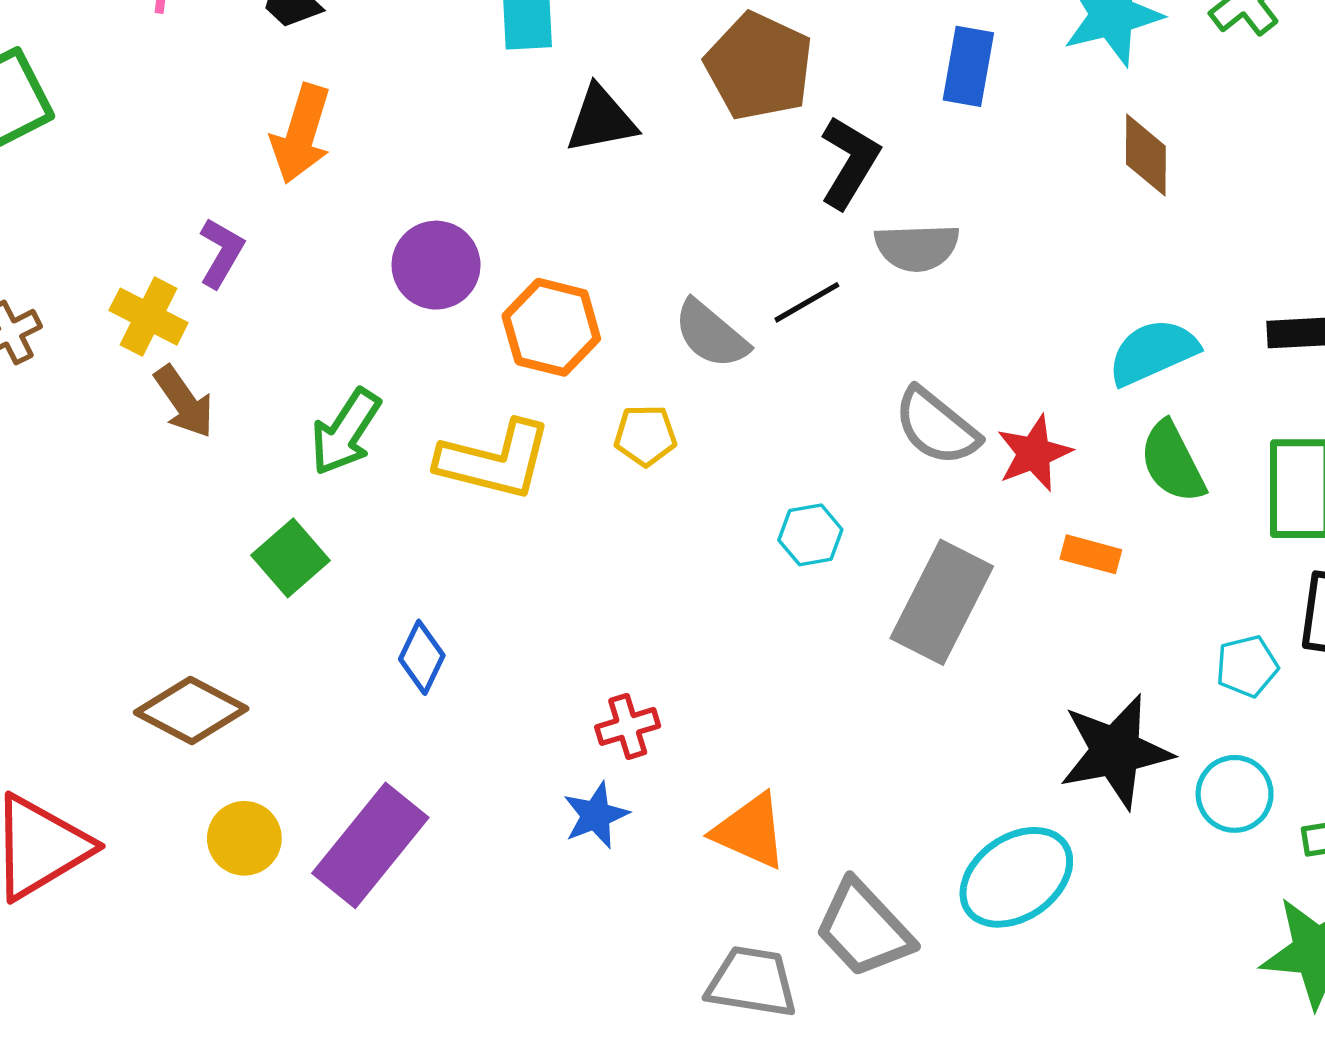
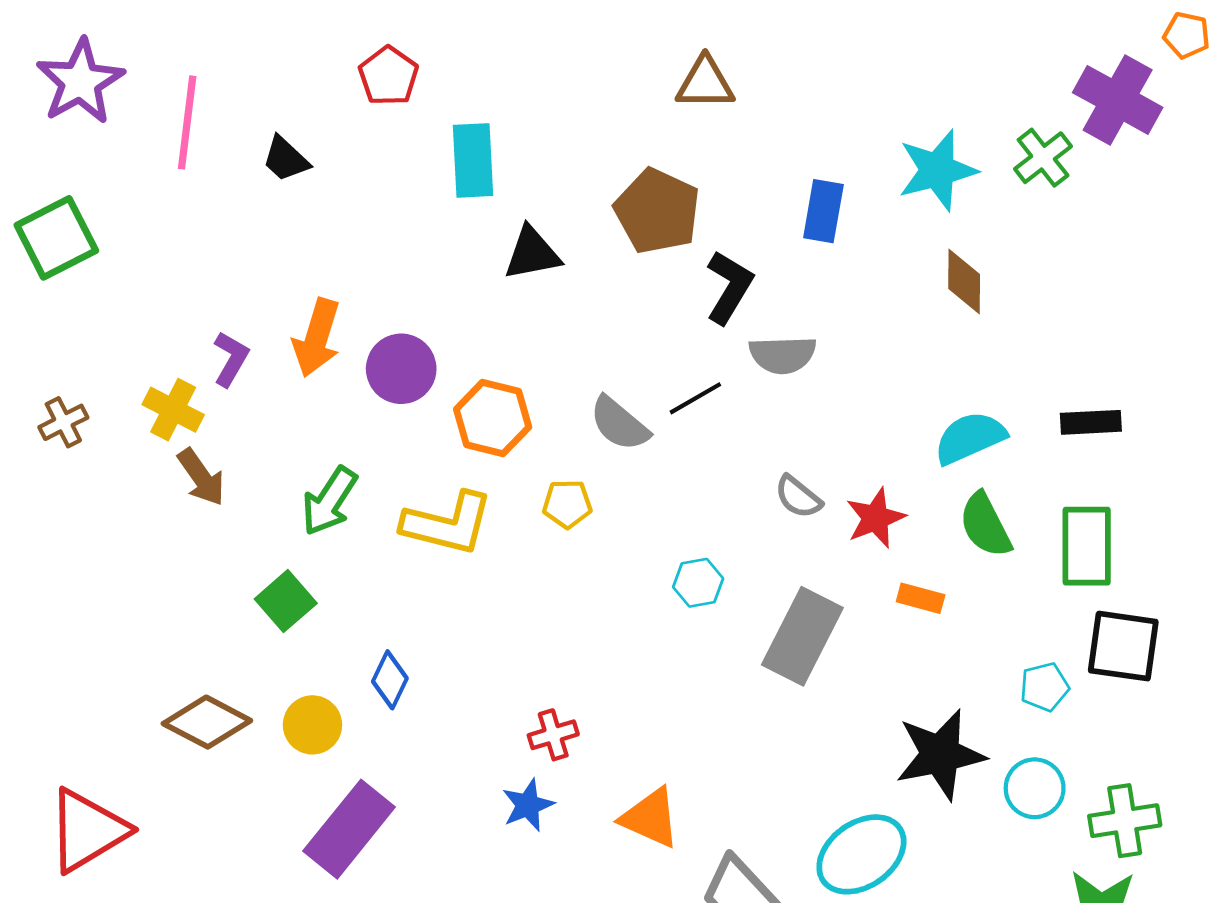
orange arrow: (301, 134) -> (317, 338), moved
gray semicircle: (936, 427) -> (798, 497), size x0.7
yellow circle: (244, 838) -> (312, 725), moved

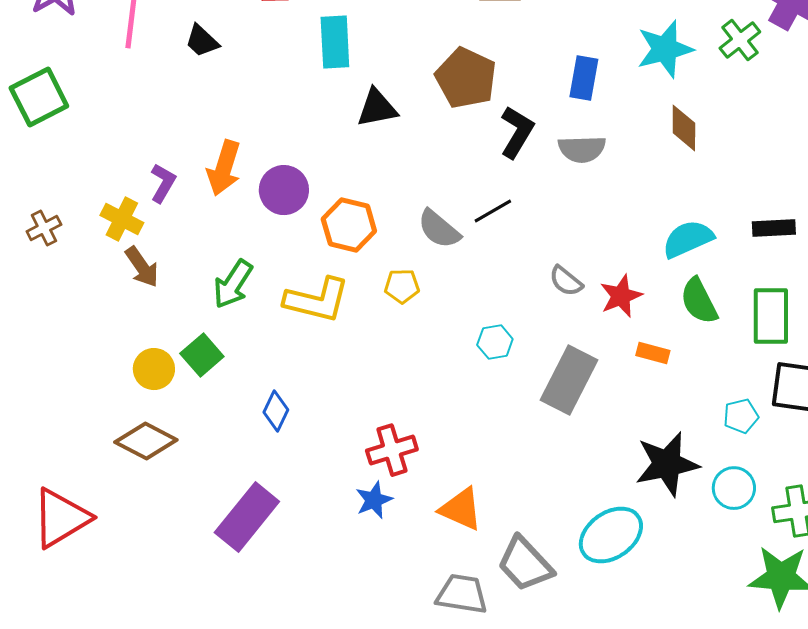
gray semicircle: (783, 355) -> (582, 149), moved
yellow circle: (312, 725) -> (154, 369), moved
red cross: (553, 735) -> (392, 450), size x1.4

